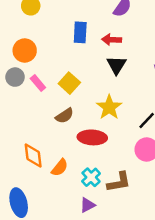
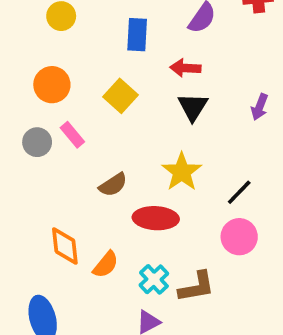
blue rectangle: (80, 32) -> (137, 35), moved
gray circle: (15, 77) -> (37, 142), moved
yellow square: (69, 83) -> (121, 96), moved

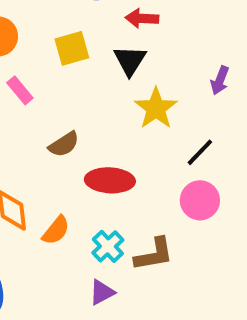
yellow square: (121, 96) -> (72, 48), turned 32
black triangle: (193, 107) -> (130, 60), moved
purple arrow: (260, 107) -> (220, 80), moved
yellow star: (182, 172) -> (156, 108), moved

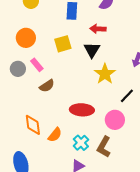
brown semicircle: (64, 144) -> (47, 86), moved
pink circle: (200, 200) -> (115, 120), moved
brown L-shape: (154, 254) -> (104, 147), turned 130

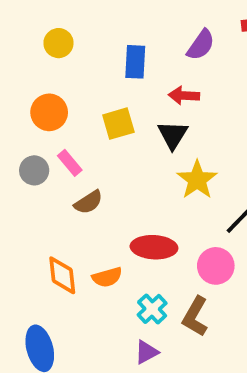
orange semicircle: (55, 135) -> (107, 277), moved, turned 35

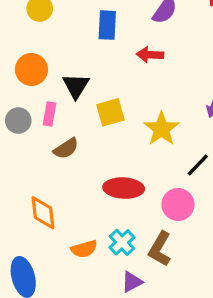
yellow square: (118, 124) -> (110, 112), moved
black triangle: (173, 135) -> (76, 86), moved
pink rectangle: (70, 163) -> (50, 114), turned 50
orange semicircle: (107, 277) -> (84, 249), moved
purple triangle: (146, 352) -> (132, 282), moved

